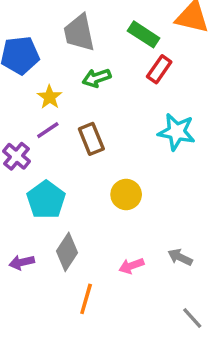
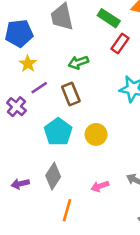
green arrow: (97, 78) -> (78, 62), moved
yellow star: (50, 97) -> (28, 64), moved
cyan pentagon: (46, 200) -> (58, 132), moved

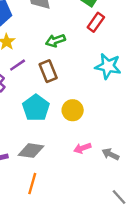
gray diamond: (53, 176) -> (31, 151), turned 65
pink arrow: (100, 186) -> (82, 148), moved
orange line: (67, 210) -> (32, 184), moved

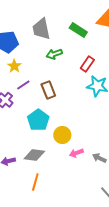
red rectangle: (96, 22) -> (87, 64), moved
green arrow: (55, 41) -> (54, 54), moved
yellow circle: (73, 110) -> (62, 135), moved

